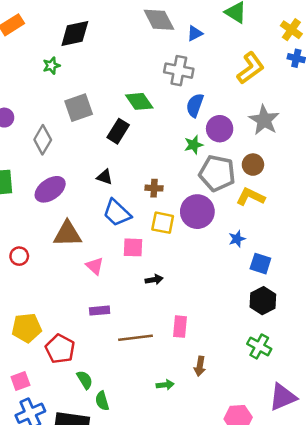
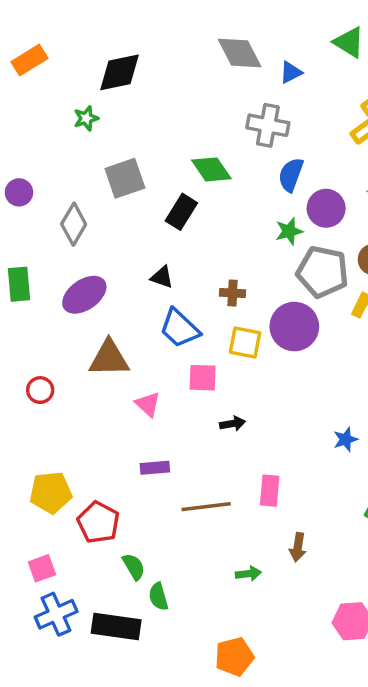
blue star: (237, 239) -> (346, 439), moved

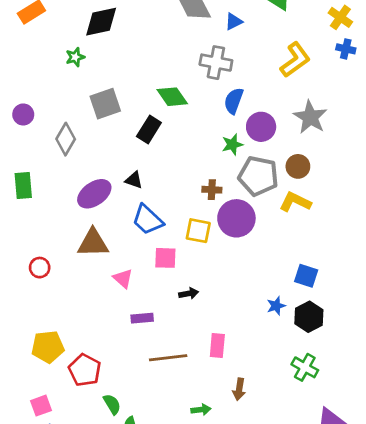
brown cross: (233, 293) -> (212, 190), moved
purple ellipse: (84, 295) -> (94, 194), moved
purple rectangle: (155, 468) -> (142, 318), moved

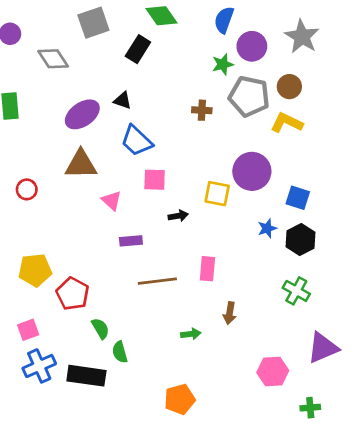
gray diamond: (66, 139) -> (53, 59), turned -64
purple circle: (236, 218) -> (252, 171), moved
yellow square: (198, 231) -> (217, 194), moved

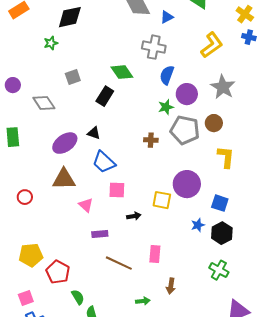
gray square: (93, 23) -> (73, 77), size x0.7
yellow L-shape: (287, 123) -> (226, 157), moved, turned 70
brown line: (157, 281) -> (119, 263), turned 32

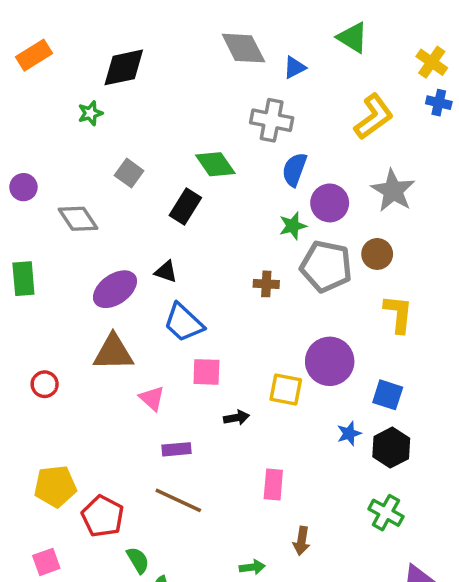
gray square: (73, 77) -> (129, 173), turned -35
brown line: (119, 263) -> (178, 500), moved

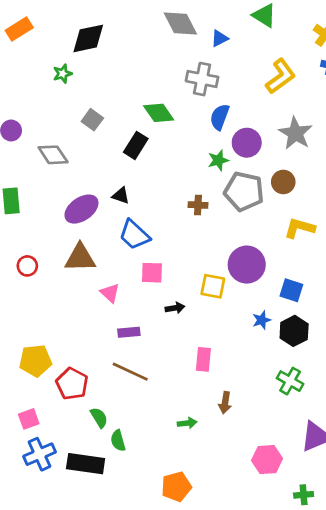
yellow L-shape: (398, 314) -> (300, 228), turned -80
red circle: (45, 384) -> (27, 266), moved

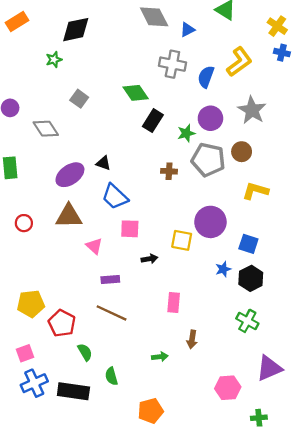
blue semicircle: (220, 117) -> (206, 77), moved
black rectangle: (136, 145) -> (153, 121), moved
green semicircle: (118, 441) -> (111, 376), moved

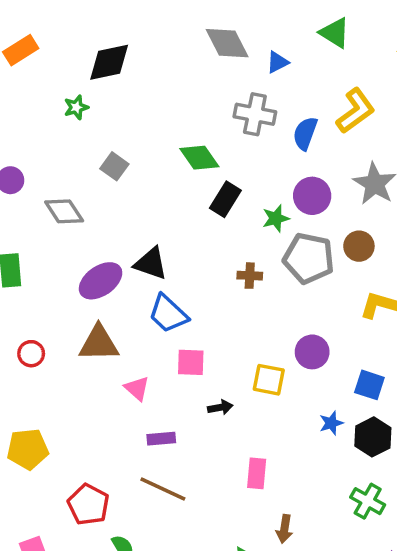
black triangle: (103, 163) -> (151, 263), size x1.5
purple circle: (210, 222) -> (312, 352), size x0.7
yellow pentagon: (31, 304) -> (28, 449), moved

